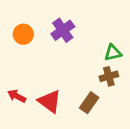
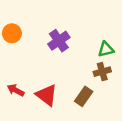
purple cross: (63, 30) -> (59, 41), moved
orange circle: (23, 34) -> (12, 33), moved

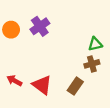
purple cross: (59, 41) -> (40, 26), moved

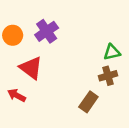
red triangle: (42, 85) -> (31, 68), moved

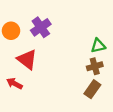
brown rectangle: (88, 102) -> (92, 89), moved

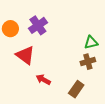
red arrow: (14, 84) -> (43, 80), moved
brown rectangle: (92, 89) -> (76, 89), moved

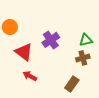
purple cross: (38, 25) -> (51, 40), moved
red arrow: (43, 80) -> (30, 76), moved

